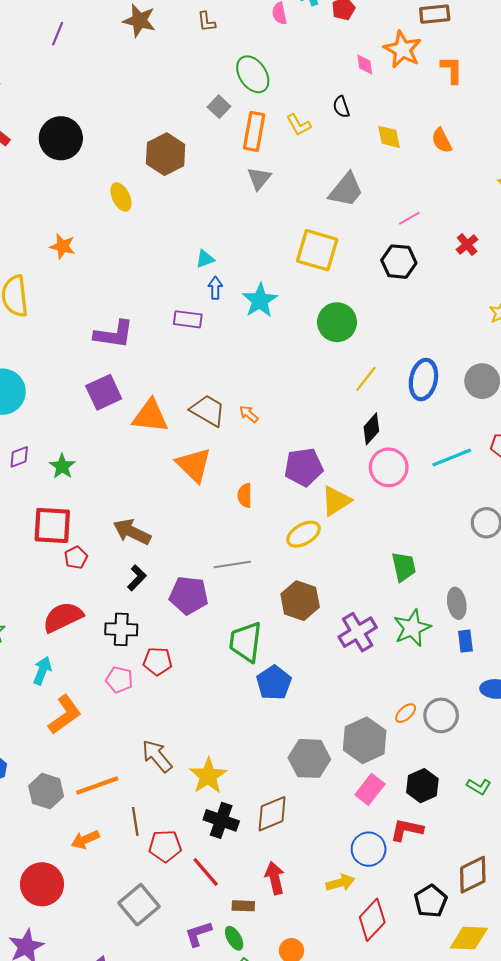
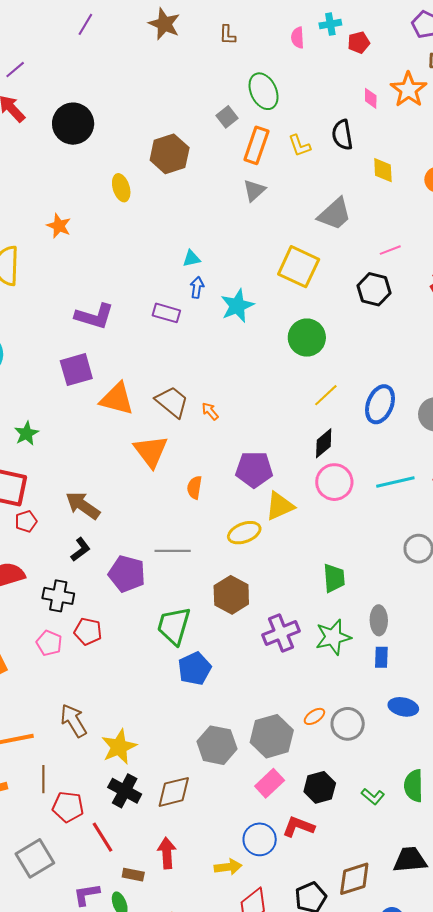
black semicircle: (341, 107) -> (342, 135), size x1.4

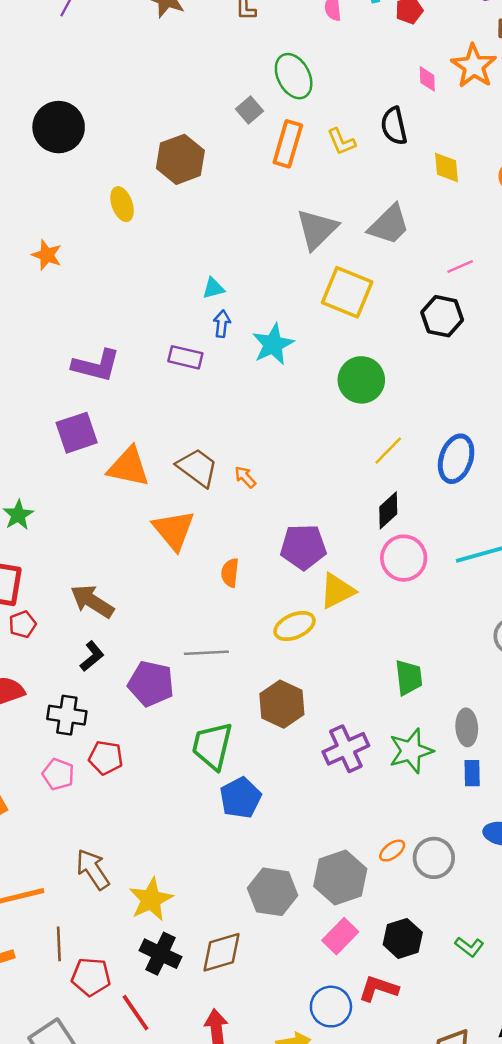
gray triangle: (254, 190) -> (317, 229), moved, size x1.5

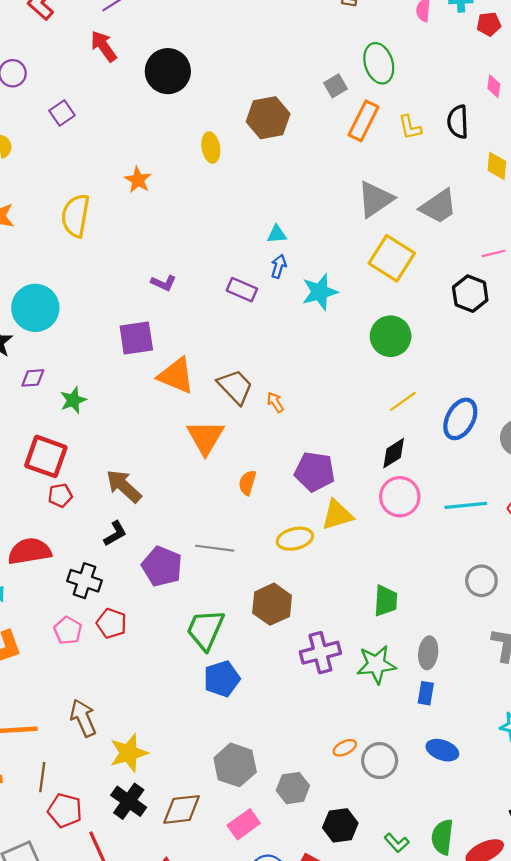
purple L-shape: (96, 365) -> (164, 283), size x0.6
gray hexagon: (340, 878) -> (293, 788), moved, size x0.7
pink rectangle: (340, 936) -> (244, 824), moved

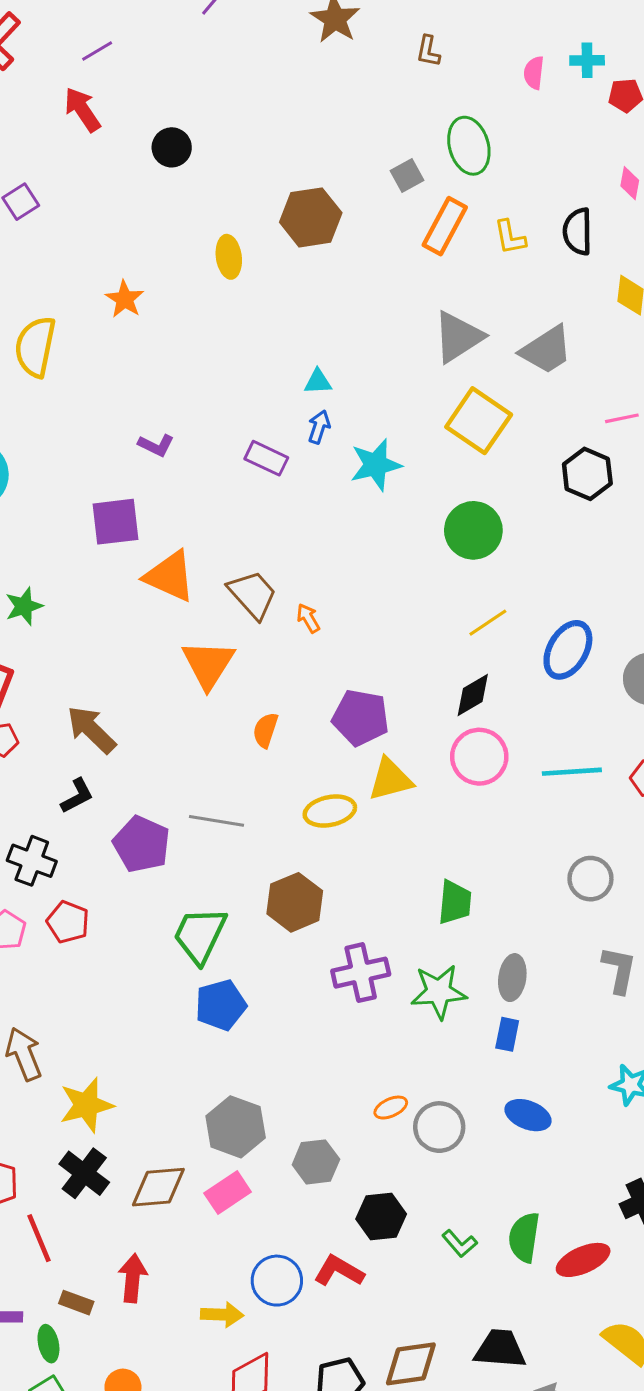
black circle: (168, 71) -> (172, 147), size x0.6
pink rectangle: (244, 824) -> (228, 1193), moved

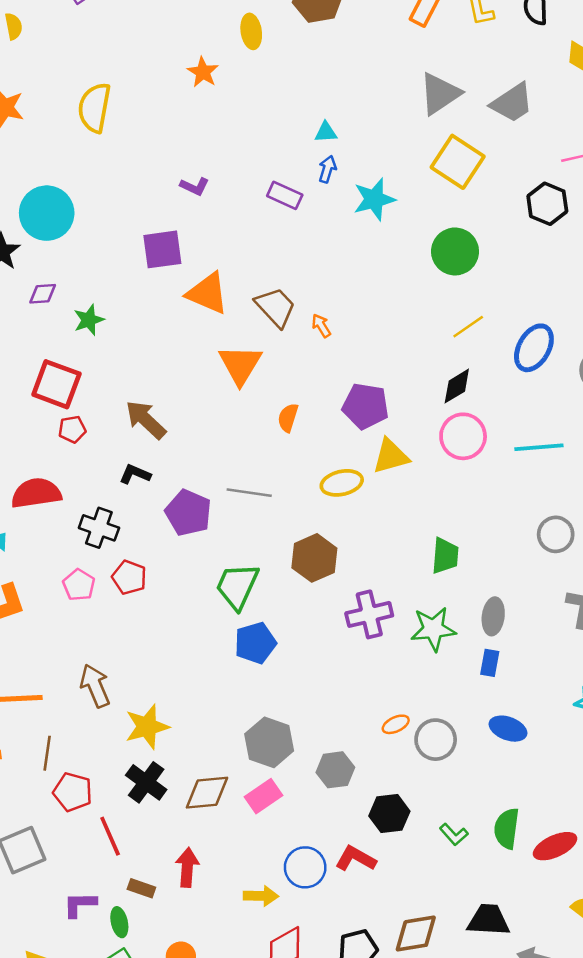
orange star: (125, 299) -> (203, 72), moved
black L-shape: (77, 796) -> (135, 474), turned -128

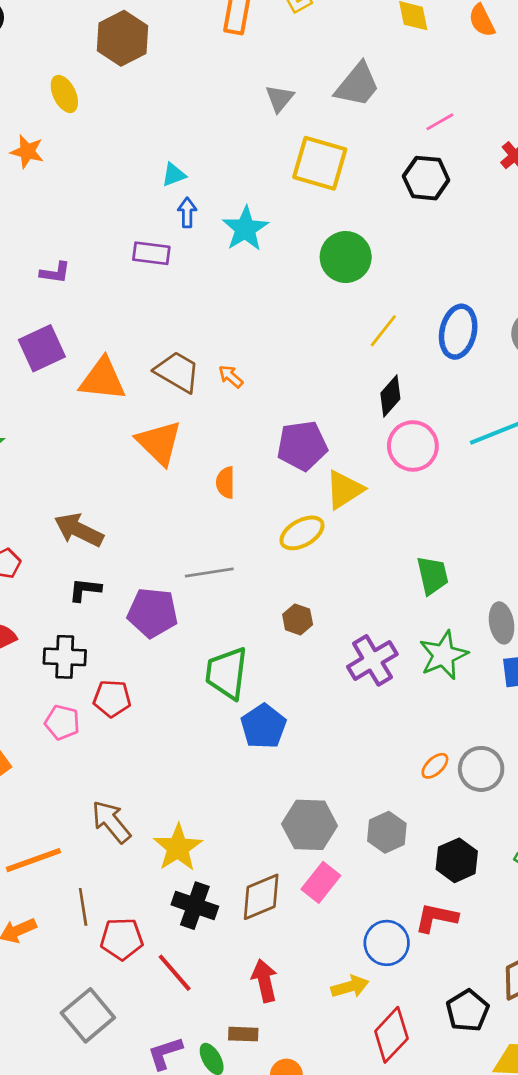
gray triangle: (440, 94) -> (279, 98), size x0.6
brown hexagon: (314, 558) -> (298, 619), size x0.6
brown rectangle: (141, 888) -> (243, 1034), moved

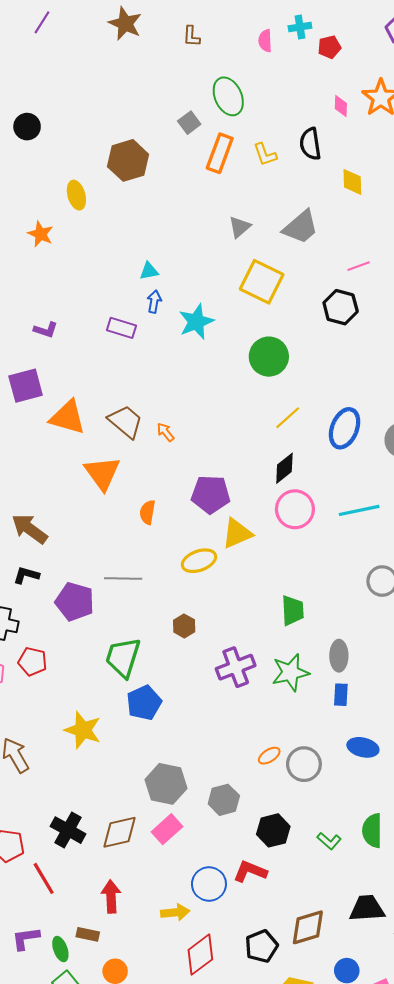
yellow star: (178, 848) -> (83, 730), moved, turned -30

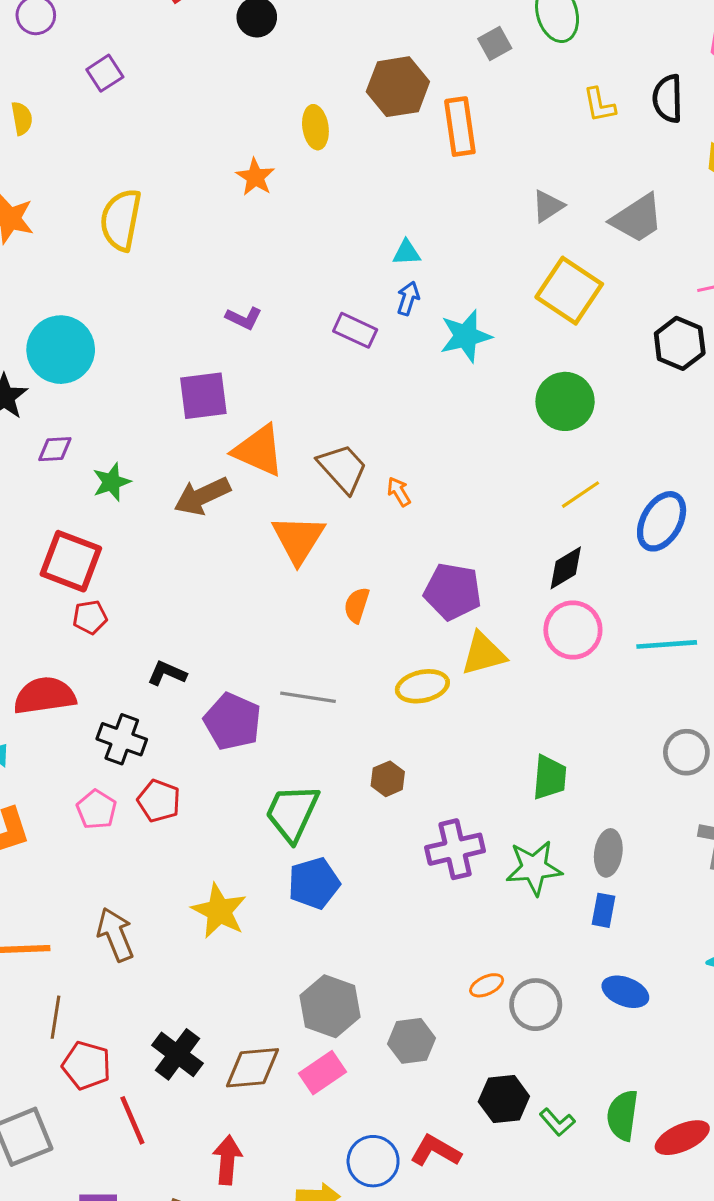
orange rectangle: (220, 153) -> (460, 127), moved, turned -36
brown arrow: (30, 529) -> (202, 496), moved, turned -69
black hexagon: (273, 830) -> (504, 1099), moved

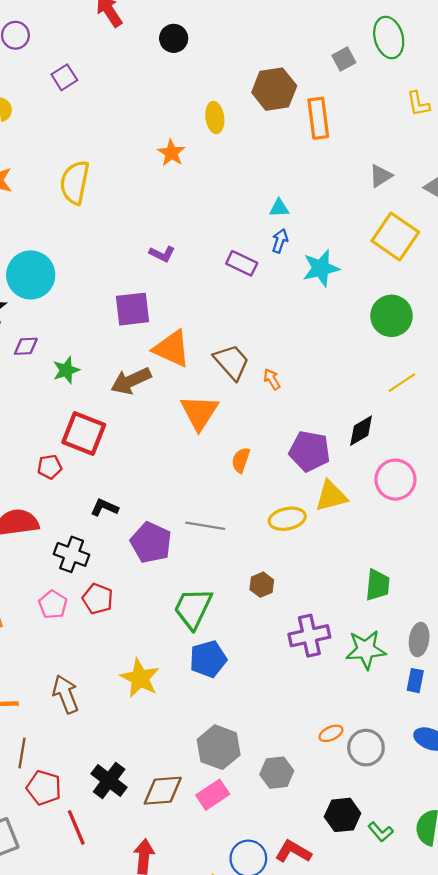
red square: (71, 561) -> (84, 434), moved
black diamond: (566, 568) -> (361, 431), moved

